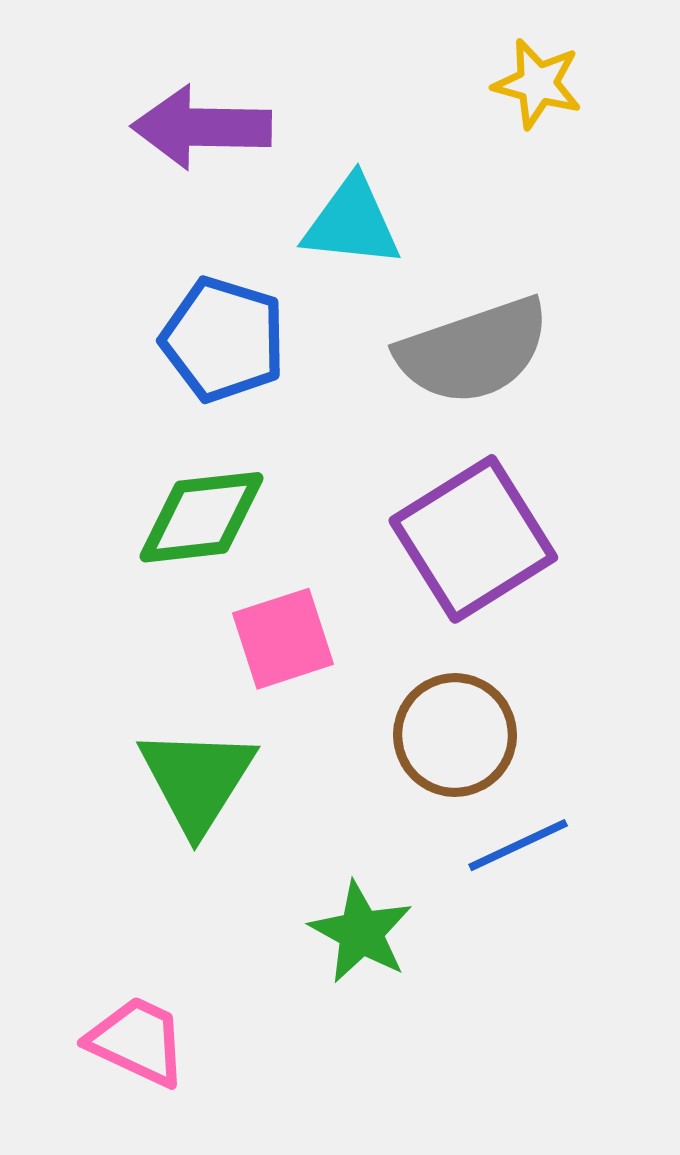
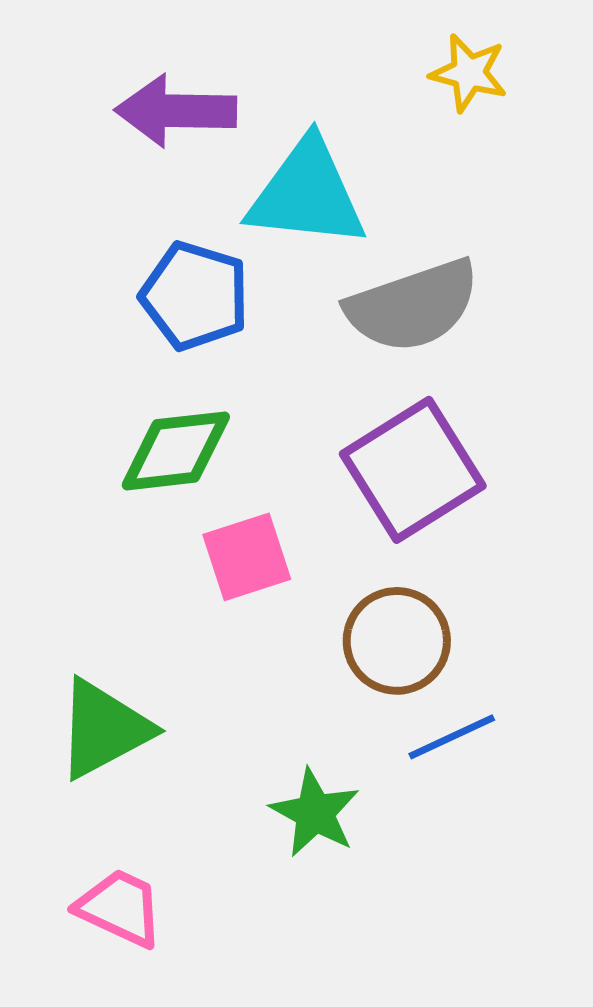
cyan triangle: (352, 222) -> (307, 194), size x1.4
green triangle: (197, 780) -> (104, 729), moved, turned 30

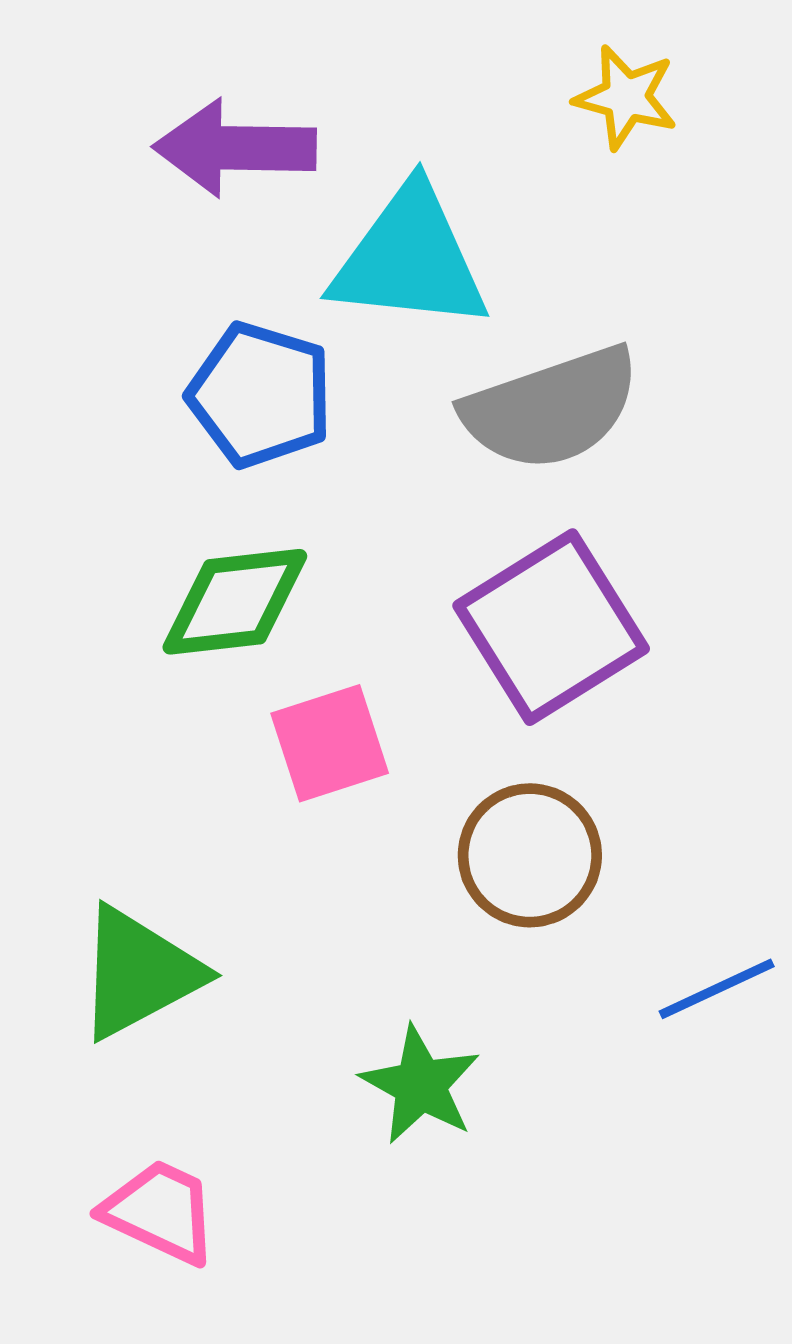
blue line: (452, 737) -> (717, 989), moved

